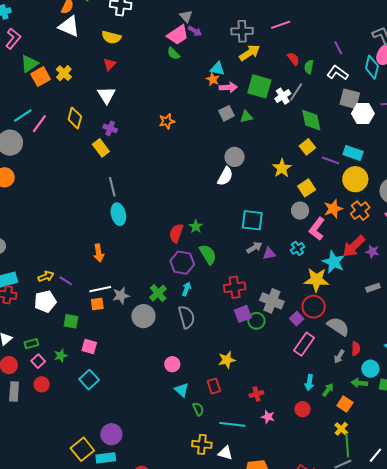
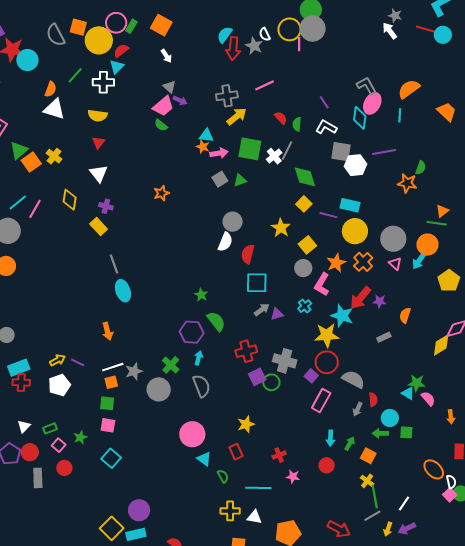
red semicircle: (176, 233) -> (248, 254), moved
green square: (71, 321) -> (107, 403), moved
pink circle: (172, 364) -> (192, 434), size x1.6

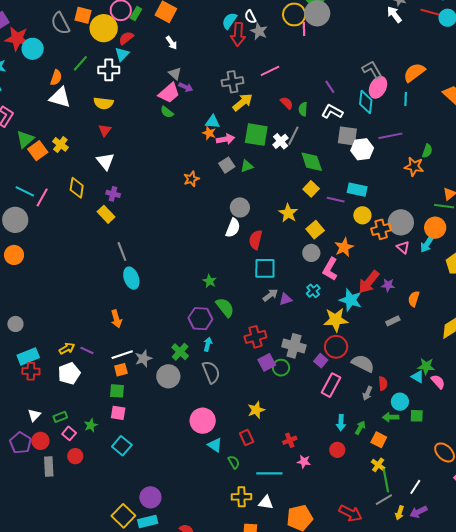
white semicircle: (265, 34) -> (250, 17), moved
orange star: (161, 193) -> (191, 179), moved
cyan line: (18, 202) -> (25, 191), turned 66
yellow circle: (355, 231) -> (362, 215), size x0.7
orange cross: (363, 262) -> (381, 229), moved, turned 30

